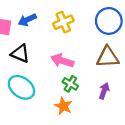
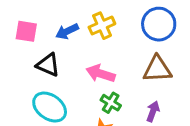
blue arrow: (27, 20) -> (67, 31), moved

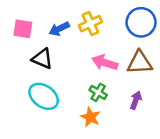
pink arrow: (101, 74) -> (105, 63), moved

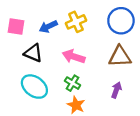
pink arrow: (105, 63) -> (74, 57), moved
green cross: (98, 92) -> (73, 83), moved

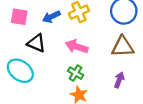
cyan ellipse: (34, 87) -> (20, 71), moved

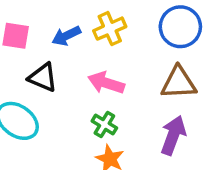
purple arrow: (119, 80) -> (173, 135), size x1.5

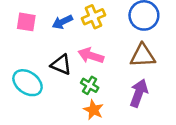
black triangle: (43, 77) -> (61, 65), moved

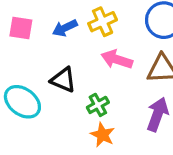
pink arrow: (91, 56) -> (117, 59), moved
green cross: (90, 85) -> (98, 105), turned 30

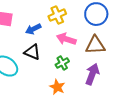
blue arrow: (65, 28) -> (33, 29), moved
green cross: (98, 105) -> (62, 63), moved

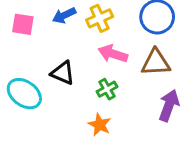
blue arrow: (33, 29) -> (64, 15), moved
purple arrow: (92, 74) -> (169, 105), moved

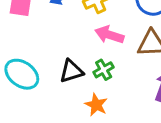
black triangle: (63, 73) -> (71, 71), moved, turned -40

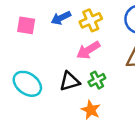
pink arrow: (109, 35) -> (88, 50), moved, turned -50

